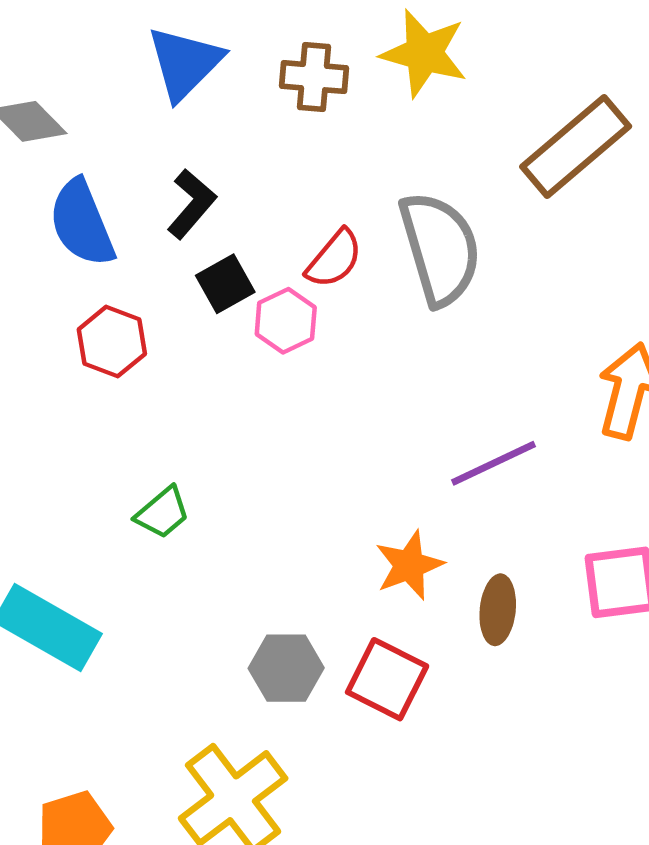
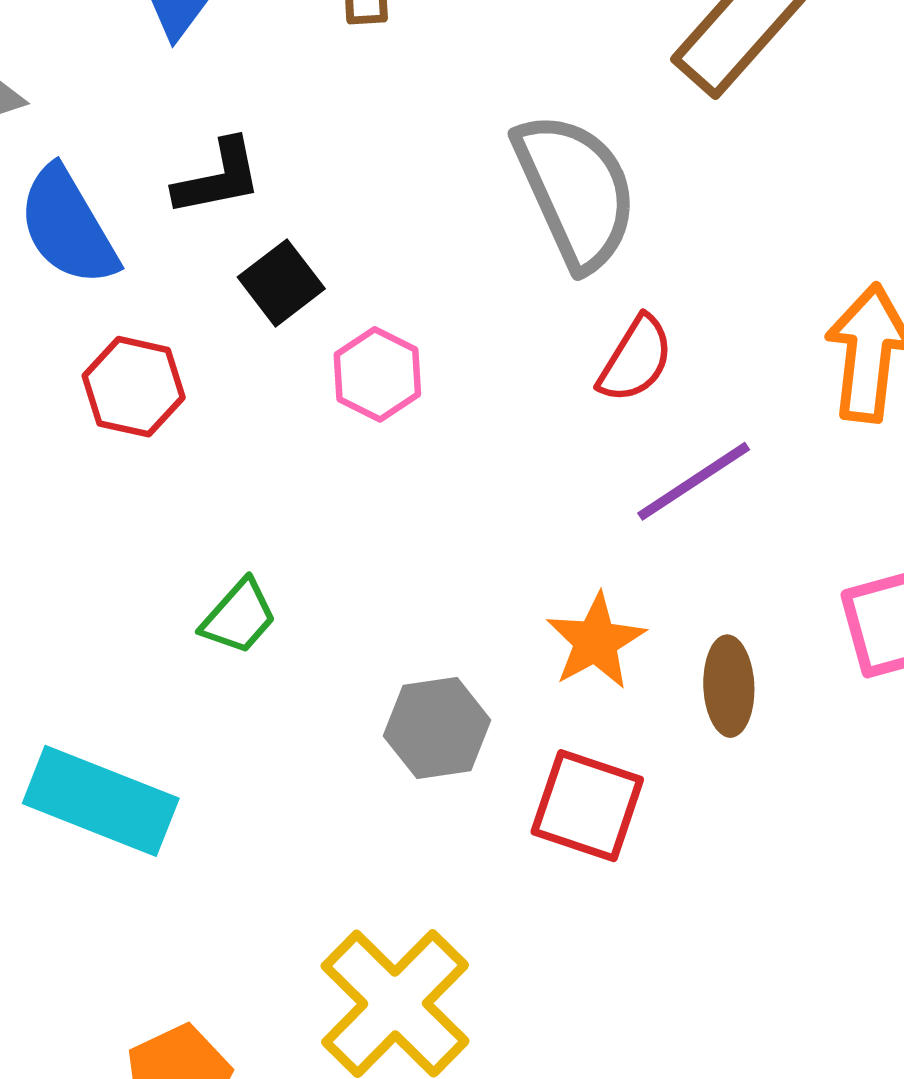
black L-shape: (192, 204) -> (218, 178), turned 46
red semicircle: (334, 259) -> (636, 359), moved
pink hexagon: (286, 321) -> (377, 374), moved
gray hexagon: (286, 668) -> (437, 728), moved

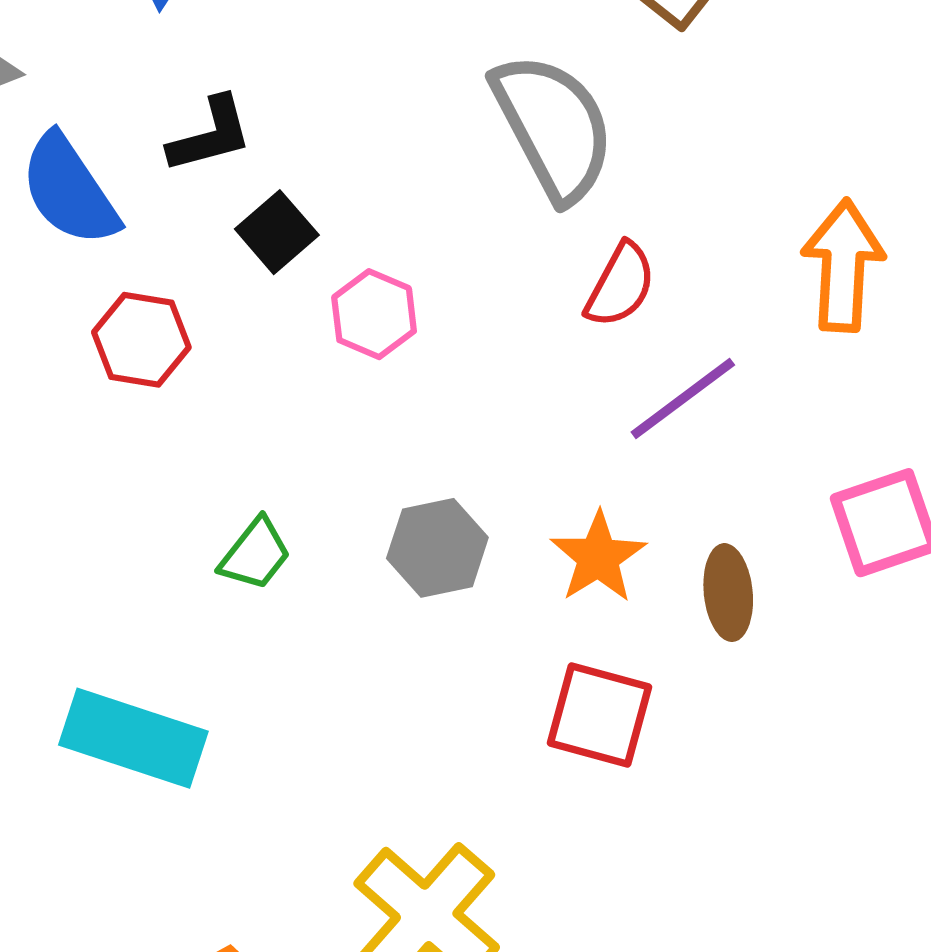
gray hexagon: (437, 728) -> (437, 548), moved

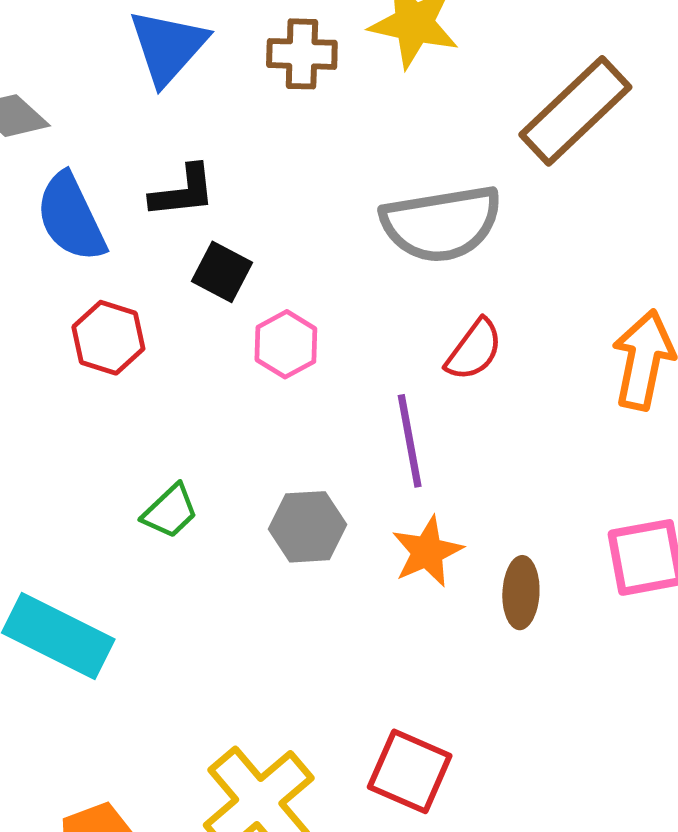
gray semicircle: (553, 127) -> (441, 224), turned 100
black square: (277, 232) -> (222, 272), turned -30
purple line: (683, 399) -> (410, 441), moved, turned -72
red square: (599, 715) -> (410, 771), moved

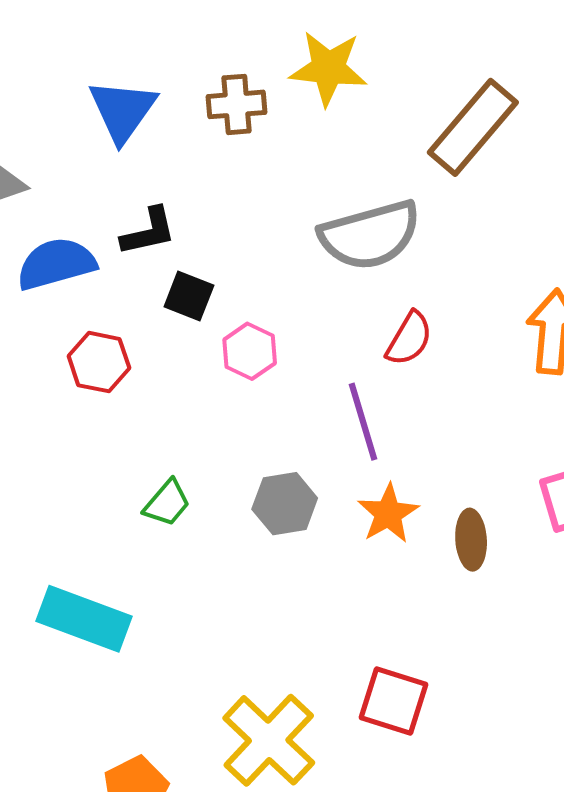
blue semicircle: (71, 217) -> (56, 264), turned 106

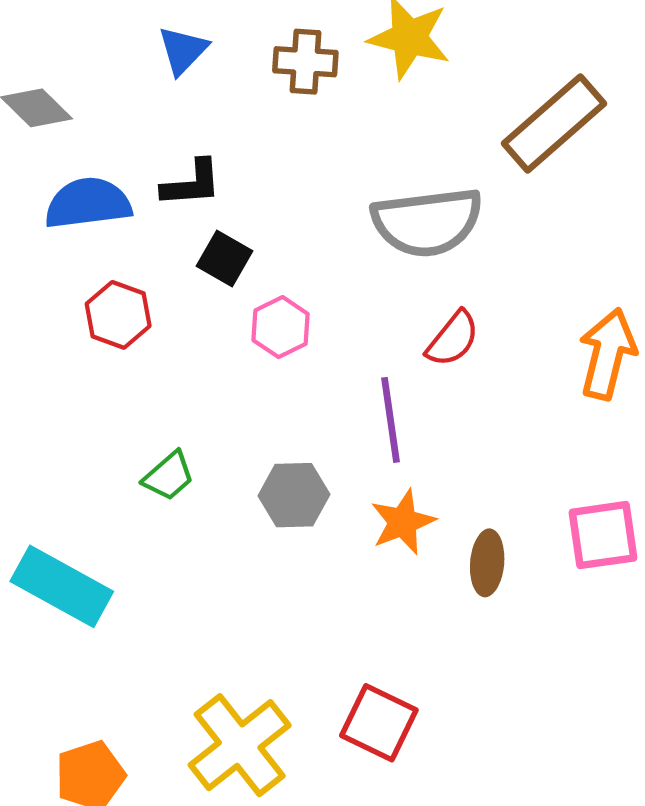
blue triangle: (123, 111) -> (183, 50), size x0.7

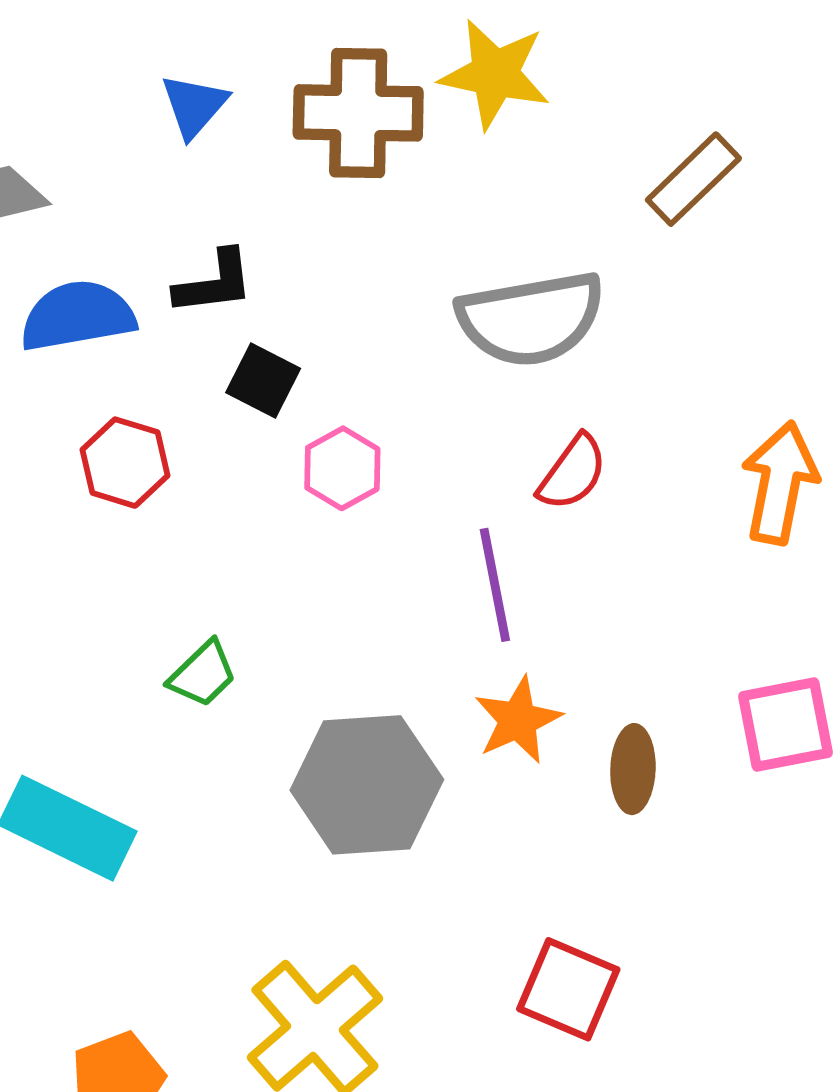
brown cross: (305, 62) -> (358, 113), size x1.5
brown rectangle: (554, 123) -> (693, 179), size x0.7
gray hexagon: (294, 495) -> (367, 785), moved, size x1.6
red square: (379, 723) -> (568, 989), moved

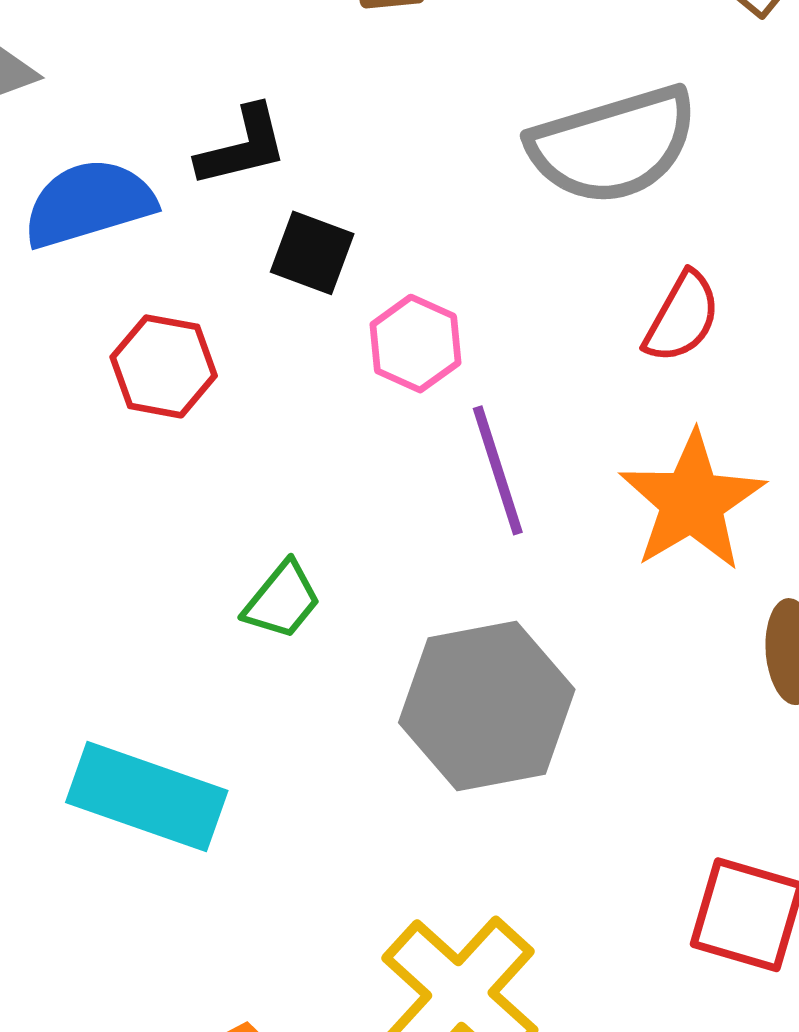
purple line: (495, 585) -> (498, 470), moved
orange star: (518, 720) -> (692, 502), moved, size x1.4

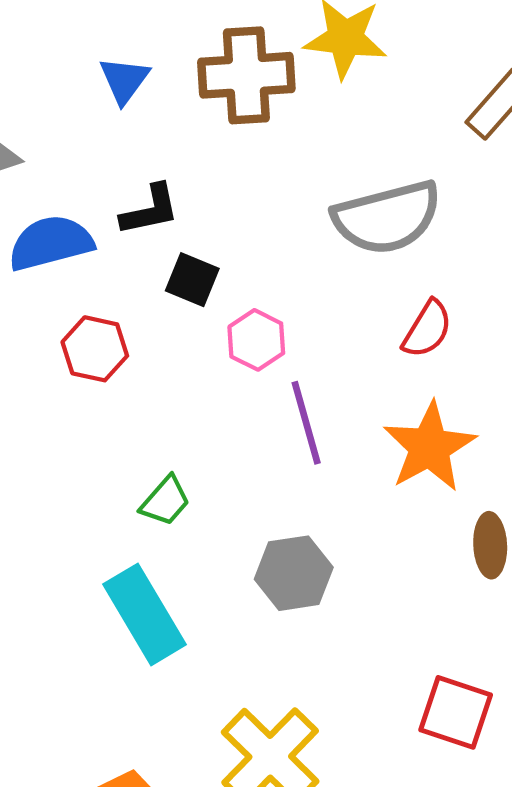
gray hexagon: (487, 706) -> (294, 573), size x0.7
cyan rectangle: (147, 797) -> (145, 614), moved, turned 38

